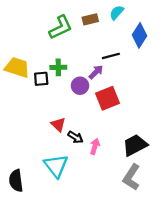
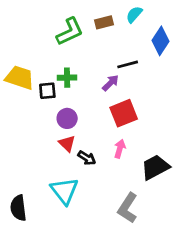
purple circle: (80, 86) -> (67, 118), moved
pink arrow: (95, 146) -> (120, 149), moved
gray L-shape: (131, 177) -> (128, 208), moved

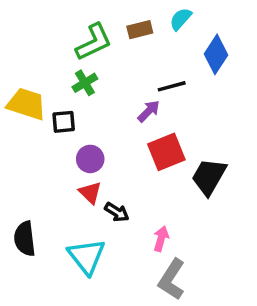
green cross: (67, 78) -> (85, 83), moved, turned -30
pink arrow: (120, 149) -> (161, 239), moved
black trapezoid: (155, 167) -> (209, 177), moved, turned -32
black semicircle: (18, 208) -> (25, 239), moved

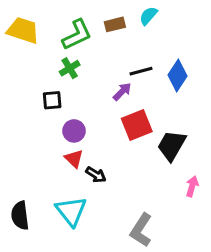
blue diamond: (216, 54) -> (178, 76), moved
yellow trapezoid: (26, 104) -> (23, 30), moved
black semicircle: (25, 239) -> (20, 215), moved
pink arrow: (161, 239) -> (192, 186), moved

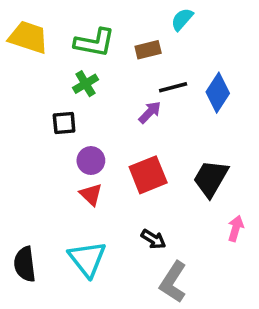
brown rectangle: (115, 24) -> (148, 50), moved
green L-shape: (77, 35) -> (94, 43), turned 36
red square: (137, 125) -> (148, 175), moved
black arrow: (96, 175) -> (153, 239), moved

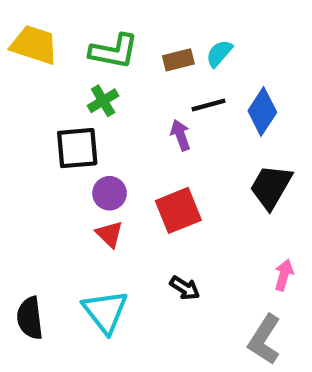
cyan semicircle: (182, 19) -> (219, 53), moved
purple arrow: (150, 112) -> (181, 135), turned -65
black square: (64, 123) -> (77, 148), size x1.5
black trapezoid: (211, 178) -> (271, 187), moved
gray L-shape: (173, 282) -> (264, 340), moved

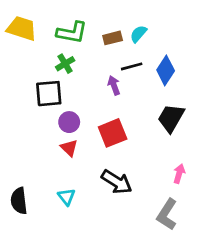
black arrow: (185, 288) -> (117, 182), size x1.6
cyan triangle: (105, 312) -> (66, 197), size x0.6

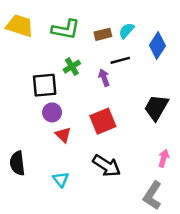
green cross: (65, 64) -> (72, 67), moved
blue diamond: (166, 70) -> (157, 45), moved
purple circle: (69, 122) -> (52, 112), moved
black semicircle: (19, 201) -> (17, 163), moved

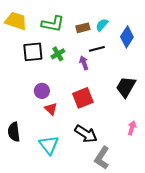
black square: (45, 85) -> (33, 52), moved
cyan triangle: (61, 179) -> (49, 145), size x1.5
gray L-shape: (152, 195) -> (102, 158), moved

